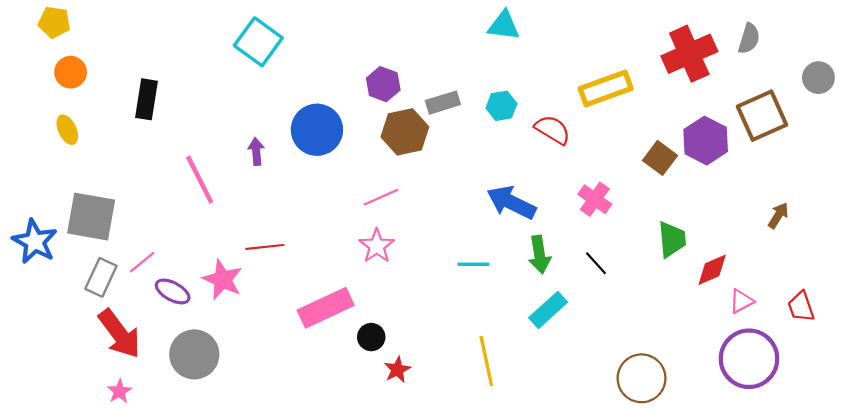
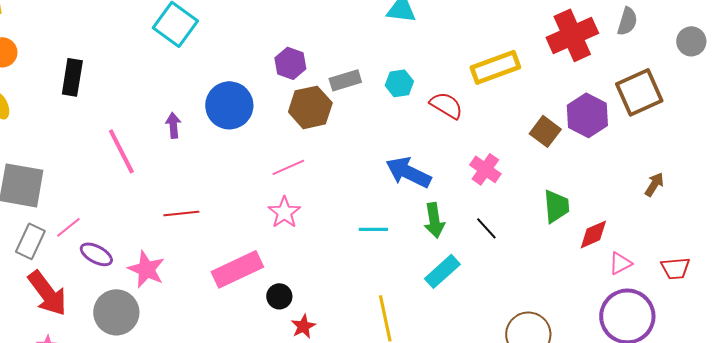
gray circle: (818, 78) -> (691, 41), moved
pink star: (223, 280) -> (146, 269), moved
red trapezoid: (801, 307) -> (675, 268), turned -76

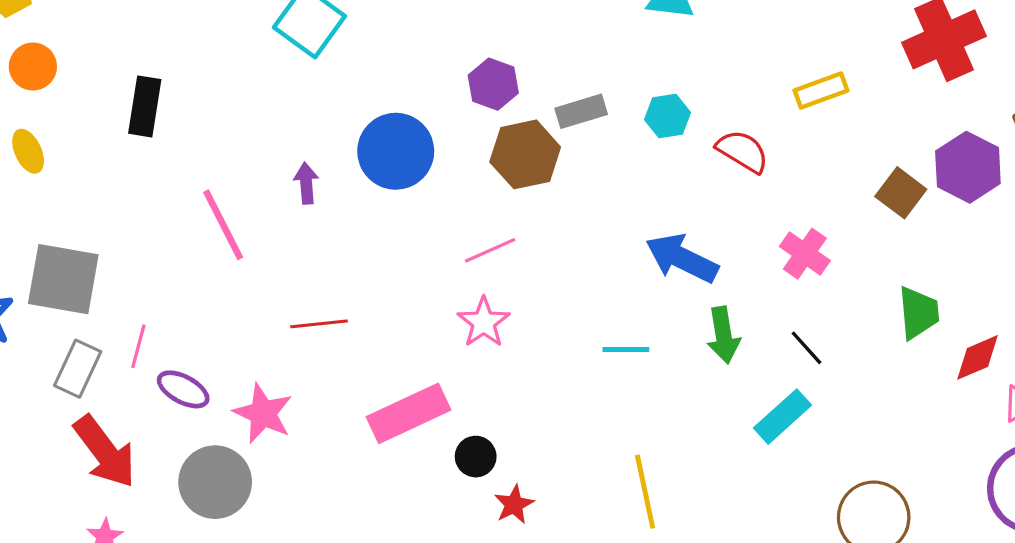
yellow rectangle: (495, 67) -> (821, 90), size x0.7
pink line: (68, 227) -> (138, 346), turned -36
cyan rectangle: (442, 271) -> (783, 417), moved

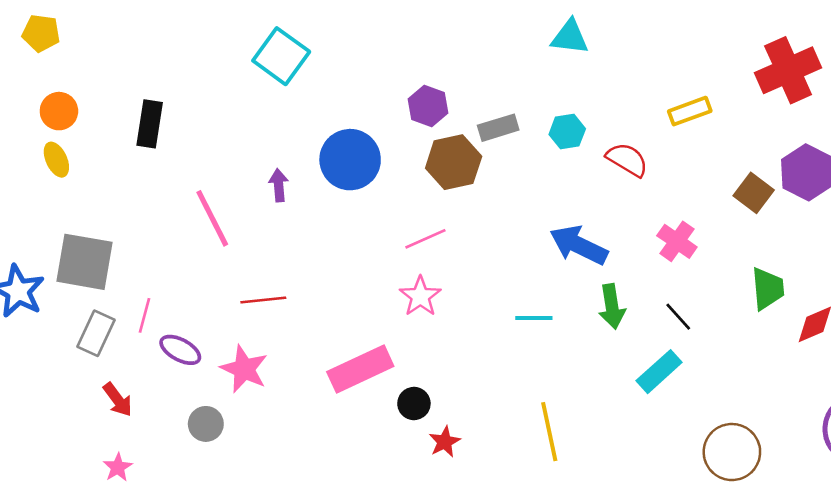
orange circle: (33, 67) -> (59, 111), moved
red line: (319, 324) -> (263, 300), moved
red arrow: (105, 452) -> (118, 400), size x0.6
gray circle: (215, 482) -> (206, 424), size x0.6

